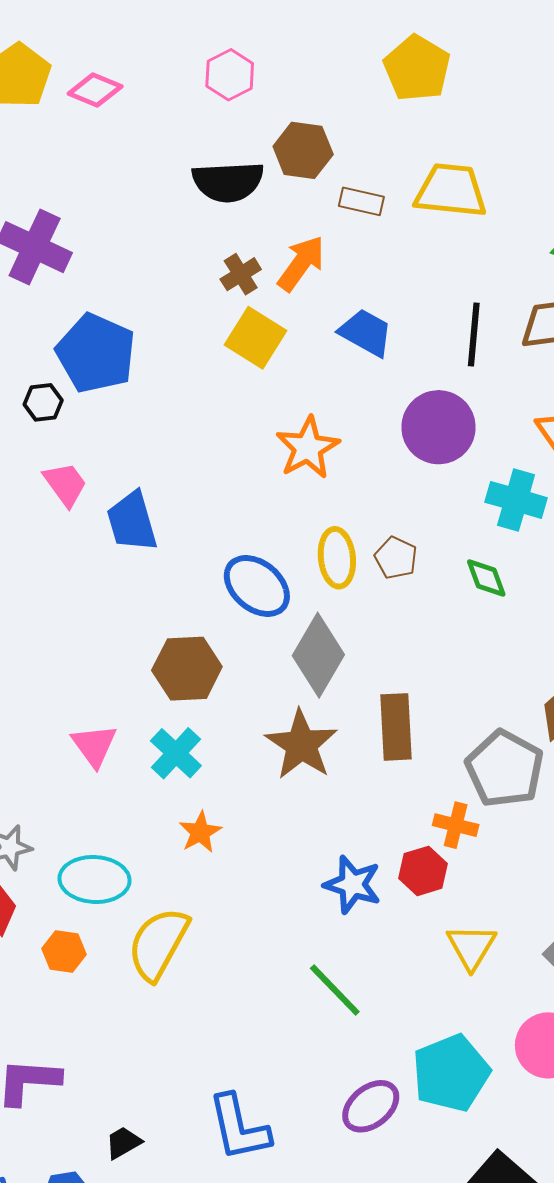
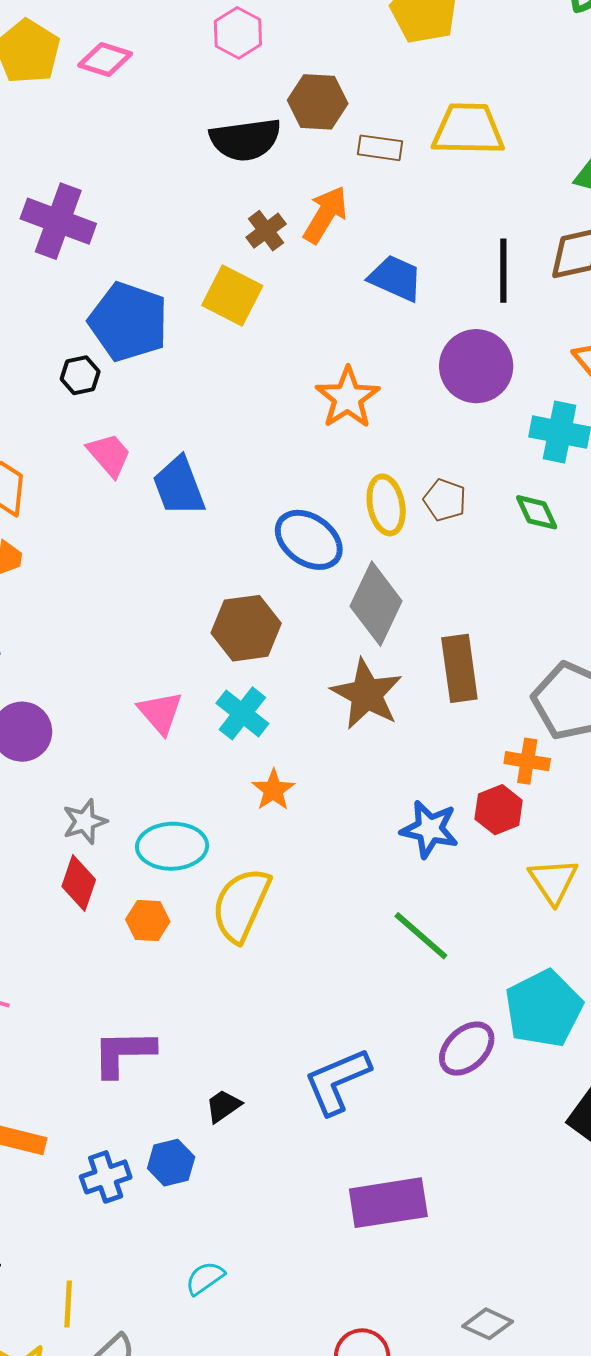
yellow square: (256, 338) -> (232, 295), moved
blue L-shape: (239, 1128) -> (337, 1081), turned 84

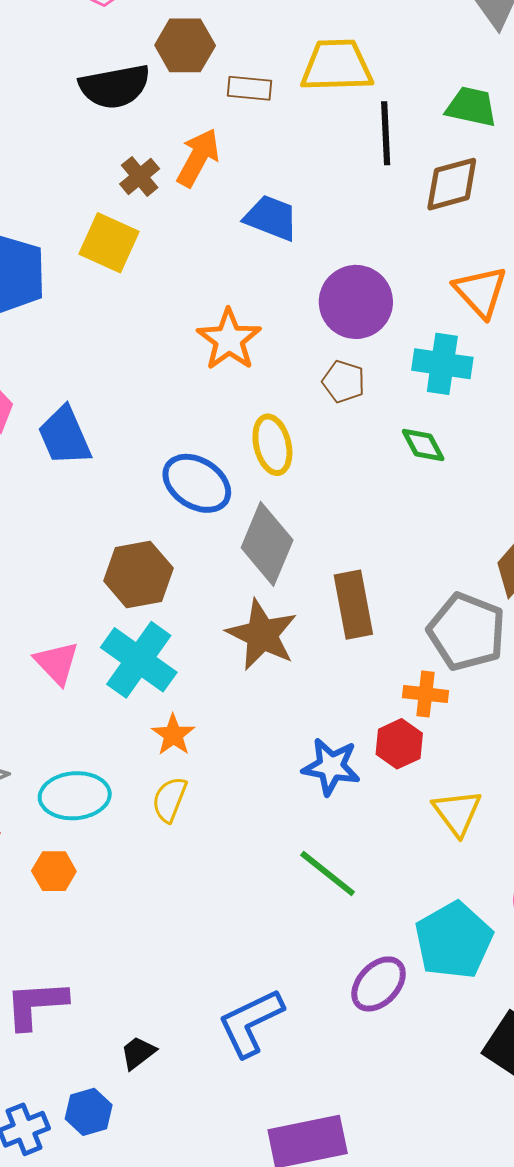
black line: (503, 271) -> (386, 133), moved
brown pentagon: (445, 500) -> (344, 382), moved
cyan cross: (242, 713) -> (139, 660), size x1.4
yellow semicircle: (241, 905) -> (170, 799), moved, size x0.6

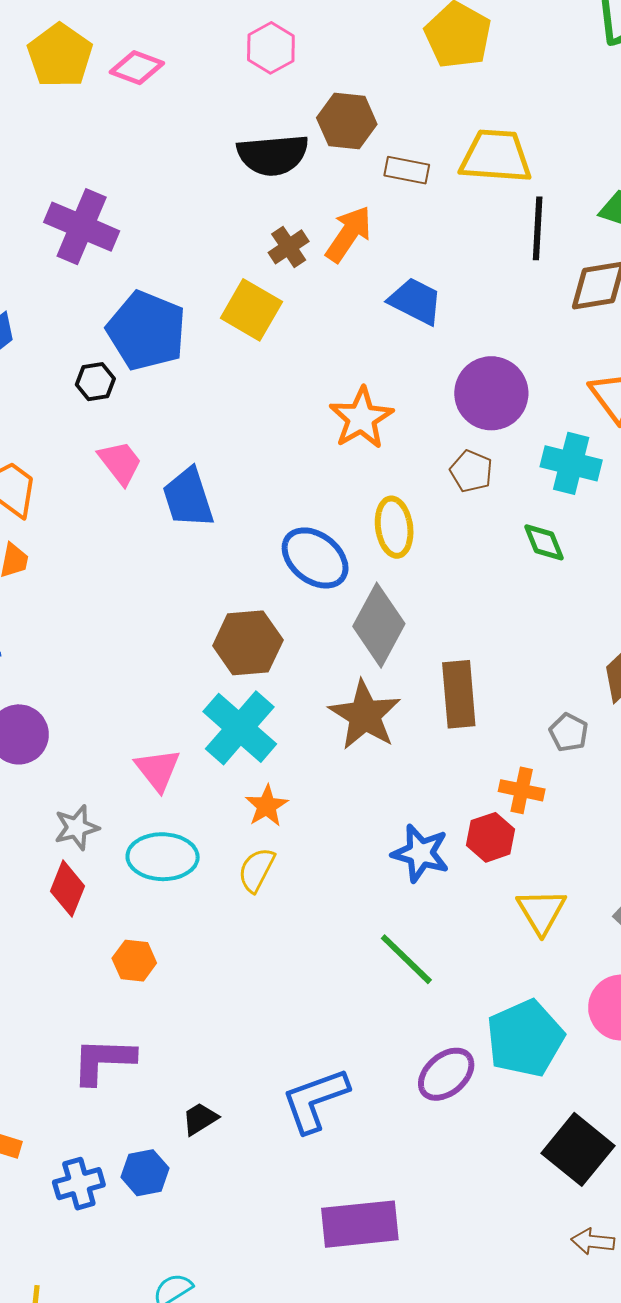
gray pentagon: (467, 632) -> (569, 732), size x0.5
pink triangle: (57, 663) -> (158, 770), moved
orange hexagon: (54, 871) -> (134, 961), moved

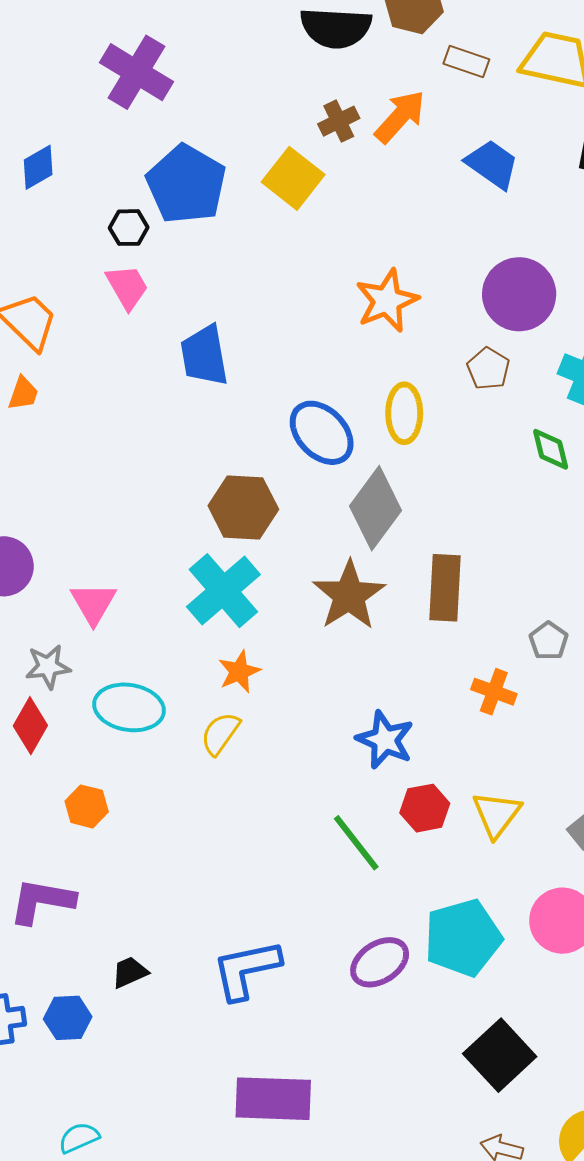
blue trapezoid: (415, 301) -> (492, 164), moved
pink trapezoid: (120, 463) -> (127, 287), moved
pink triangle: (158, 770) -> (93, 603), moved
red hexagon: (491, 837) -> (425, 808), moved

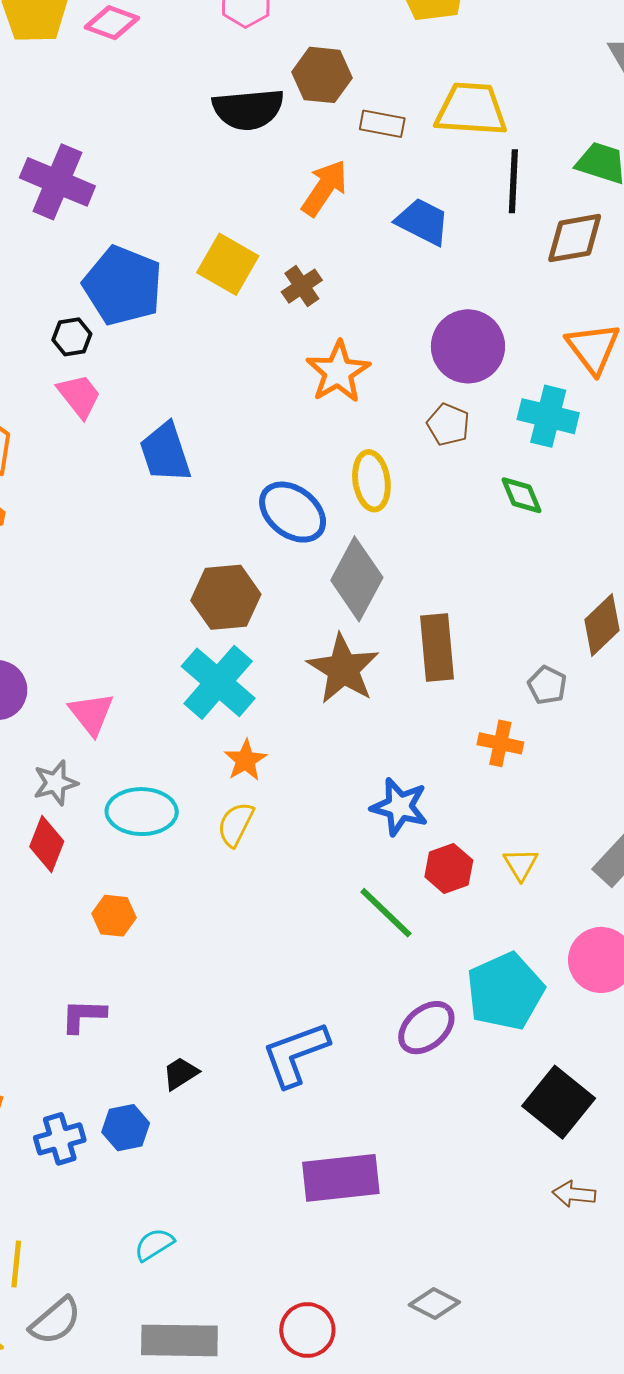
brown cross: (339, 121) -> (302, 286), moved
yellow triangle: (497, 814) -> (521, 864), size x0.7
purple L-shape: (42, 901) -> (83, 1016), size x0.7

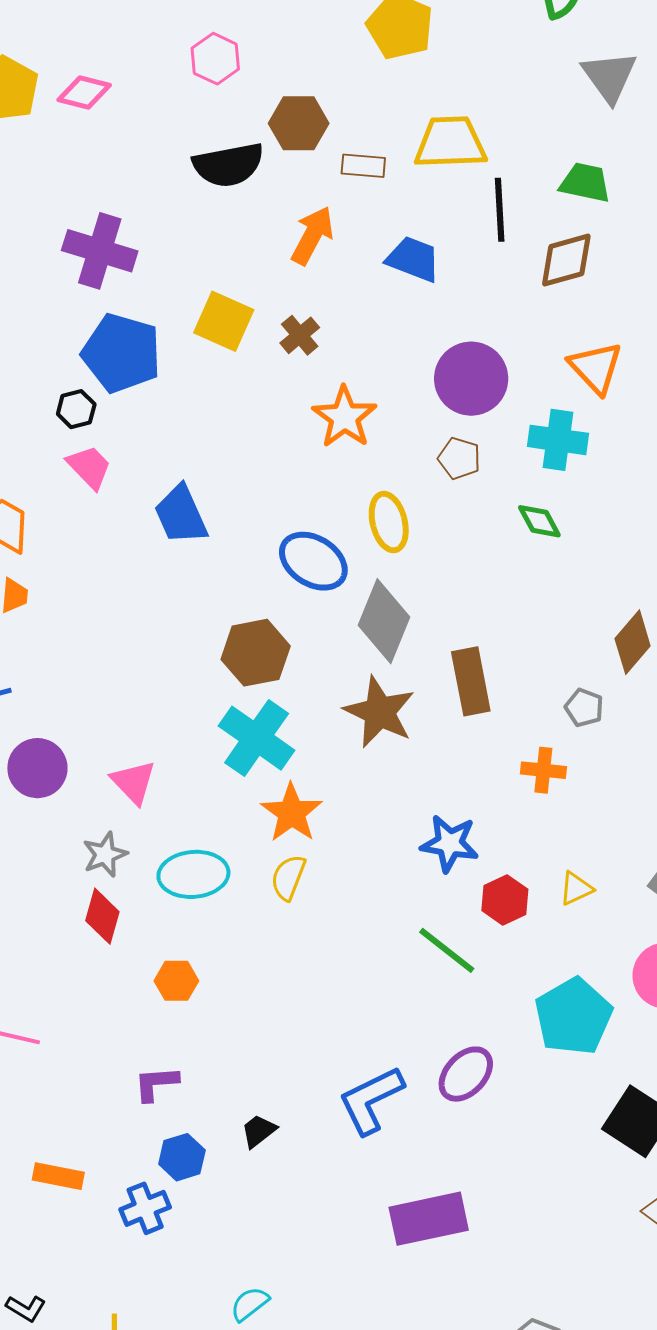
purple cross: (57, 182) -> (100, 251), moved
orange star: (245, 760) -> (292, 813), size x1.4
yellow triangle: (521, 864) -> (576, 888), turned 42
purple ellipse: (426, 1028) -> (466, 1074), moved
blue hexagon: (126, 1128) -> (182, 1157), moved

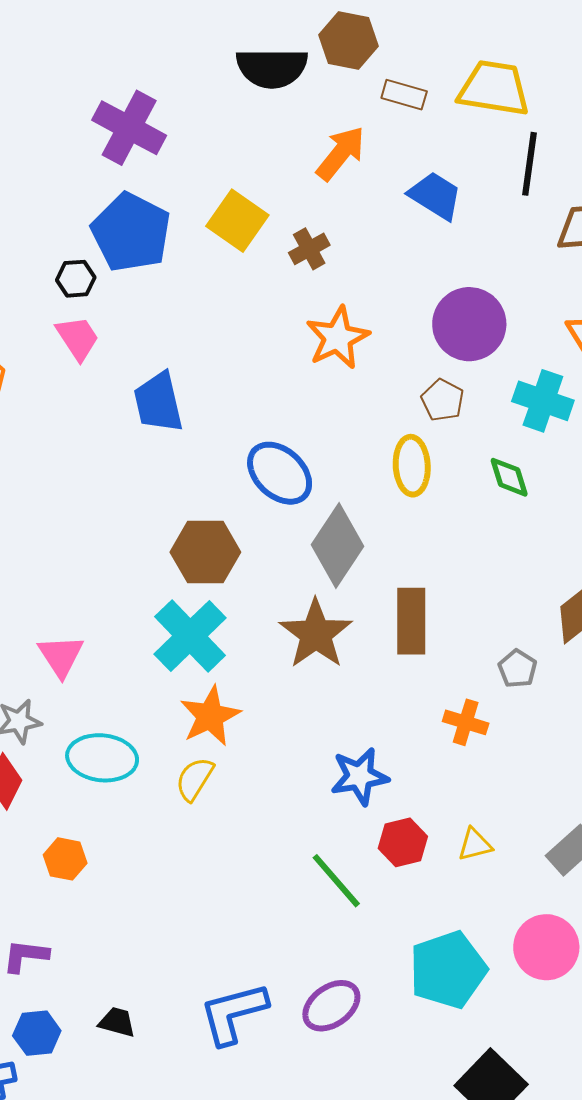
yellow ellipse: (389, 522) -> (412, 466), moved
blue star: (450, 843) -> (359, 776), turned -30
black trapezoid: (259, 1131) -> (117, 1022), turned 42

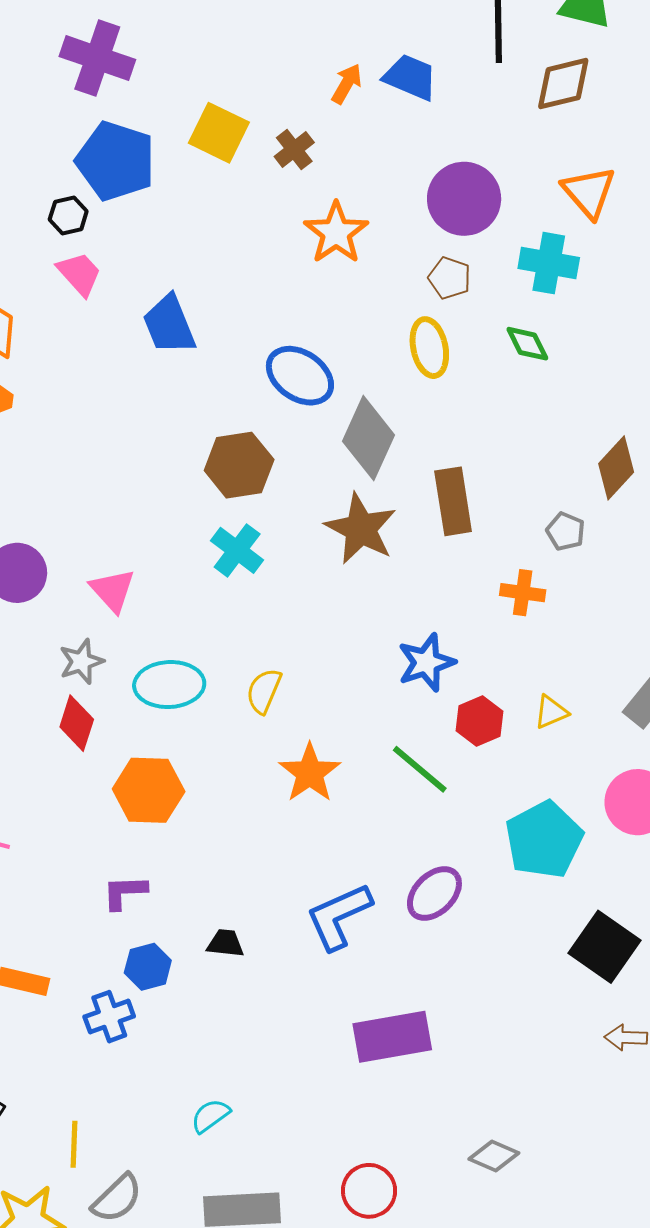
orange arrow: (341, 153) -> (347, 84), moved, size x0.7
cyan cross: (190, 636) -> (237, 550), size x0.7
orange star: (210, 716) -> (310, 773), moved
orange hexagon: (65, 859) -> (149, 790), size x1.6

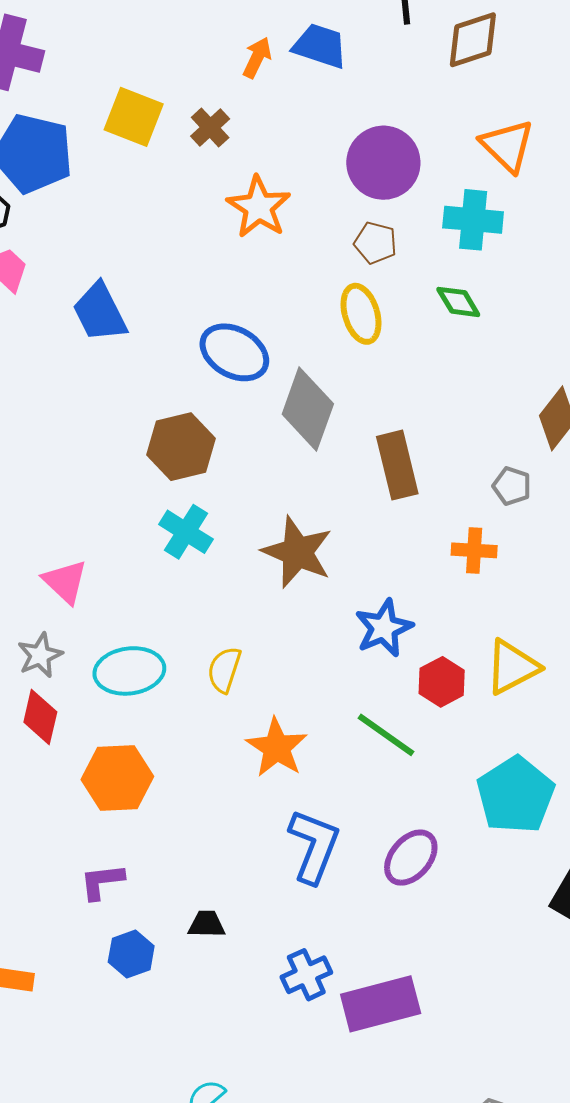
brown star: (361, 529) -> (297, 552), moved
yellow triangle: (551, 712) -> (512, 667), size x1.6
blue L-shape: (339, 916) -> (314, 846), moved, turned 140
blue cross: (109, 1017) -> (306, 975), moved

